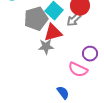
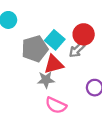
pink semicircle: (78, 70) -> (56, 105), moved

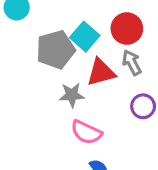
gray arrow: (77, 50) -> (132, 63), moved, turned 105
red triangle: (54, 64) -> (101, 72), moved

